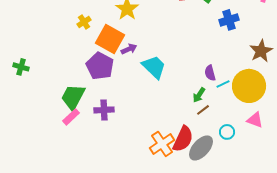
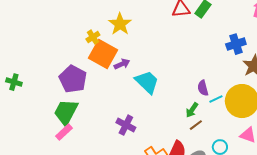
blue cross: (229, 20) -> (236, 44), moved
yellow cross: (84, 22) -> (93, 37), moved
purple pentagon: (100, 66) -> (73, 79), moved
purple cross: (104, 110) -> (126, 125), moved, turned 30

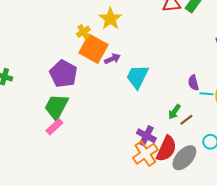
cyan trapezoid: (147, 82) -> (137, 77), turned -108
cyan line: (216, 99) -> (206, 94), turned 32
green arrow: (192, 110) -> (174, 112), moved
purple cross: (126, 125) -> (146, 136), moved

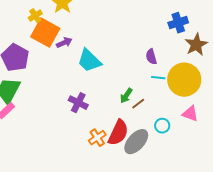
cyan trapezoid: (137, 77) -> (89, 61), turned -72
purple semicircle: (193, 83) -> (151, 57), moved
purple cross: (146, 136) -> (78, 103), moved
orange cross: (145, 154) -> (97, 138), size x0.7

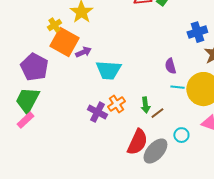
cyan trapezoid: (89, 61) -> (108, 70), turned -40
green arrow: (126, 96) -> (145, 105), turned -42
orange cross: (97, 138) -> (116, 104), moved

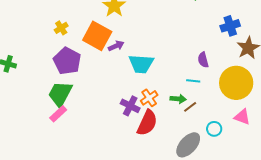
yellow cross: (54, 25) -> (61, 28), moved
cyan line: (177, 87) -> (193, 81), moved
green arrow: (145, 105) -> (178, 99), turned -77
red semicircle: (137, 142) -> (147, 123), moved

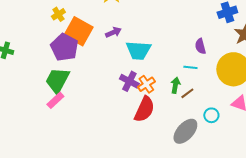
orange square: (97, 36) -> (78, 31), moved
green arrow: (178, 99) -> (175, 85), turned -84
purple cross: (130, 106) -> (129, 81), moved

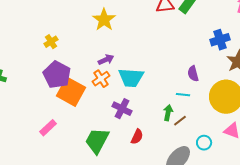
orange square: (78, 31) -> (71, 92), moved
green trapezoid: (57, 80) -> (97, 141), moved
orange cross: (146, 84) -> (101, 79), moved
red semicircle: (144, 109) -> (137, 137), size x0.6

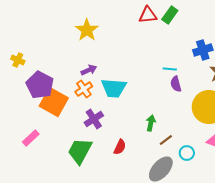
yellow cross: (51, 42) -> (18, 60), moved, turned -32
cyan line: (183, 95) -> (170, 69), moved
purple cross: (122, 109) -> (94, 119), moved, turned 30
brown line: (180, 121) -> (166, 140), moved

